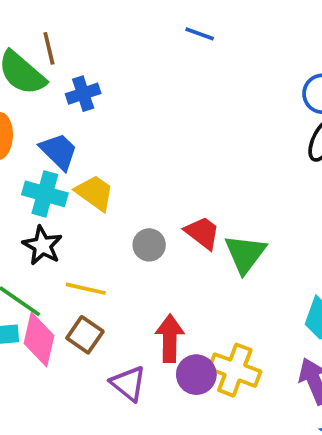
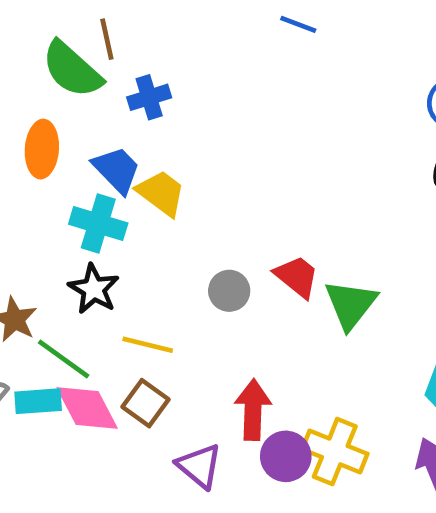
yellow trapezoid: (95, 193) -> (161, 193), moved
pink diamond: (39, 340) -> (87, 408), turned -42

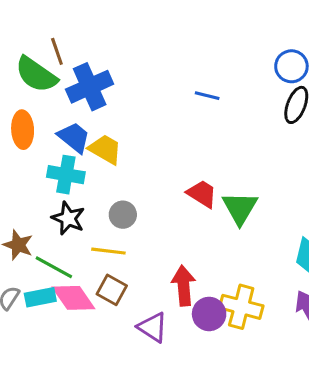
blue line: (298, 24) -> (207, 96), moved
blue cross: (149, 97) -> (90, 87), size x1.6
gray circle: (229, 291) -> (123, 215), moved

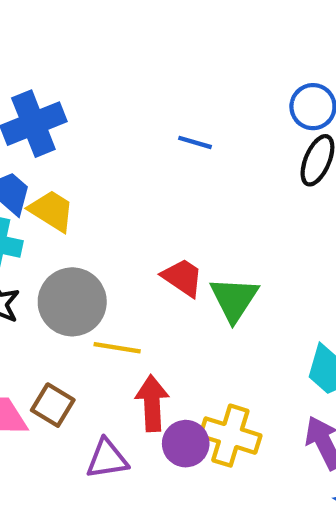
gray circle: (123, 215) -> (72, 302), size x1.8
yellow line: (108, 251) -> (117, 348), moved
purple triangle: (153, 327) -> (107, 459), turned -44

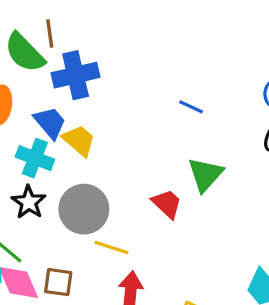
green triangle: (234, 299) -> (205, 175), moved
brown square: (53, 405) -> (58, 282), turned -32

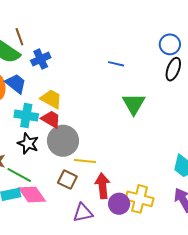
blue cross: (76, 75) -> (41, 59), size x0.7
blue trapezoid: (50, 123) -> (16, 84), moved
red trapezoid: (167, 204) -> (51, 119), moved
brown square: (58, 282) -> (67, 180), moved, turned 30

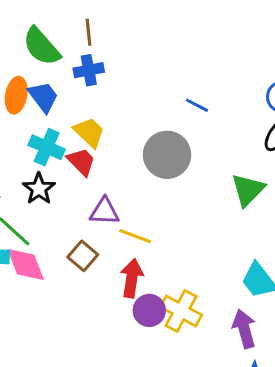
brown line: (19, 37) -> (89, 32), moved
green triangle: (134, 104) -> (248, 190), moved
gray circle: (63, 141) -> (167, 155), moved
yellow line: (85, 161) -> (135, 236), moved
purple triangle: (83, 213) -> (105, 211), moved

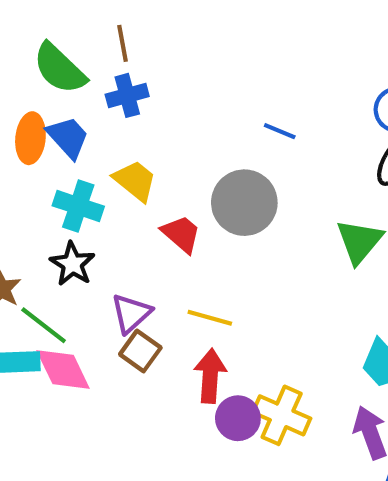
red trapezoid: (81, 162) -> (181, 234), moved
purple triangle: (105, 211) -> (131, 313), moved, turned -40

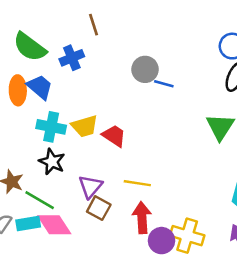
brown line: (123, 43) -> (93, 25), moved
blue line: (280, 131) -> (164, 84), moved
yellow trapezoid: (135, 181) -> (85, 126), moved, turned 132
gray circle: (244, 203) -> (145, 69), moved, size x0.7

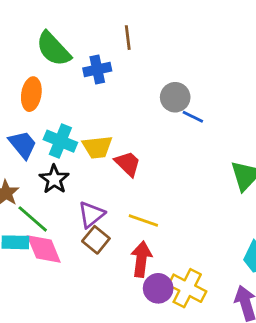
blue trapezoid: (40, 87) -> (23, 145), moved

